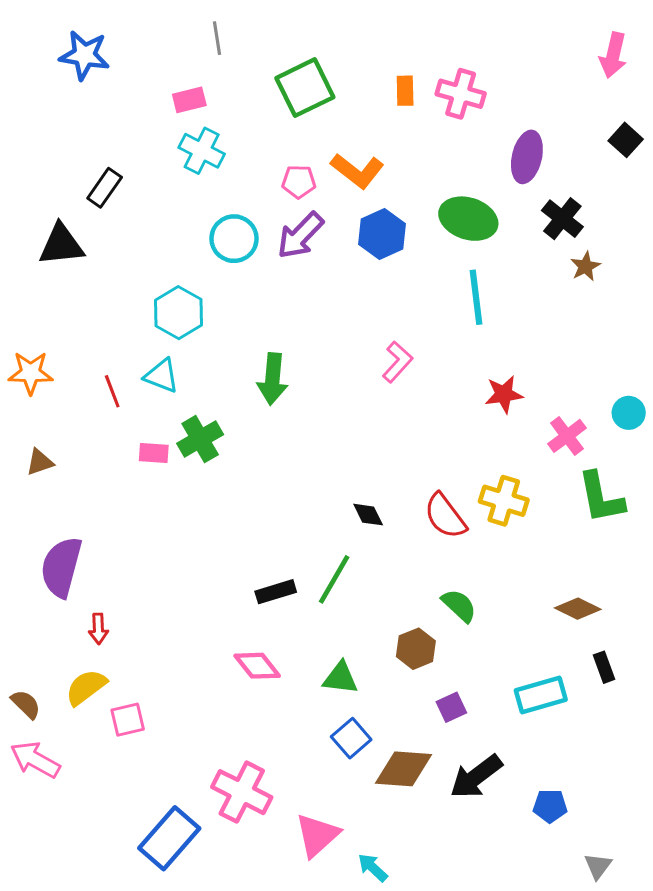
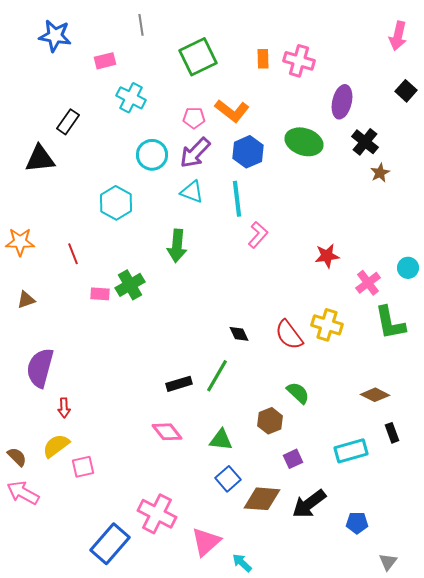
pink rectangle: (189, 100) -> (105, 61), moved
cyan line: (476, 297) -> (237, 199), moved
cyan triangle: (162, 376) -> (192, 192), moved

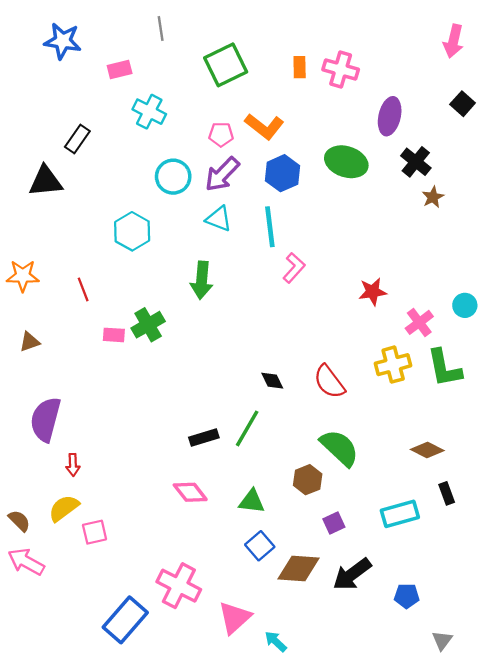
yellow cross: (327, 325) -> (393, 365), moved, turned -32
green semicircle: (298, 393) -> (339, 448), size x1.5

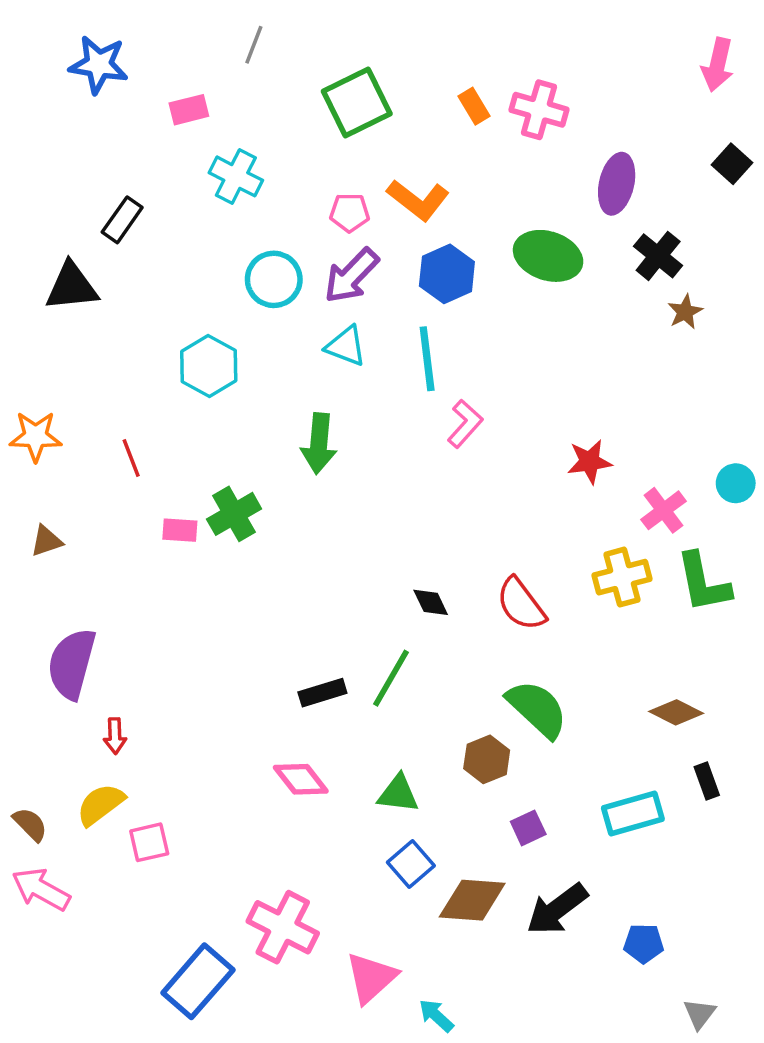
gray line: (161, 28) -> (254, 45), turned 30
orange rectangle: (300, 67) -> (474, 106), turned -30

